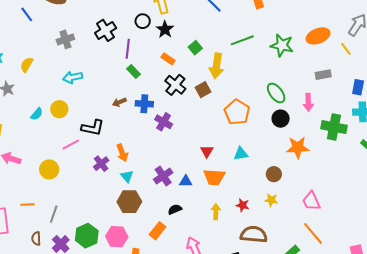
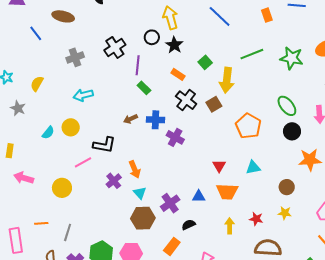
purple cross: (163, 176) -> (170, 203), moved

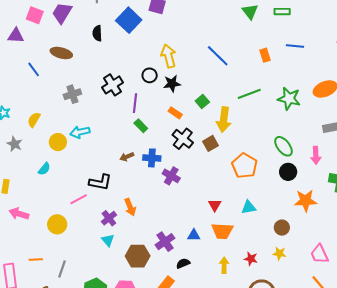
black star: (174, 45) -> (172, 84), turned 30
yellow circle: (71, 127) -> (58, 142), moved
cyan triangle: (140, 193) -> (108, 240), moved

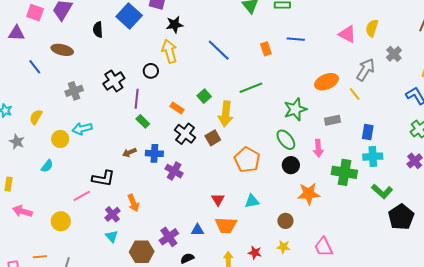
black star: (172, 84) -> (175, 25), moved
green star: (289, 99) -> (295, 109), moved, turned -30

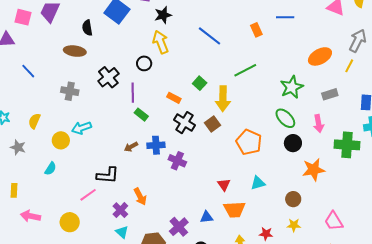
brown ellipse: (62, 50) -> (75, 51), moved
gray cross: (74, 91) -> (70, 91), turned 36
yellow line: (355, 94) -> (349, 66), turned 72

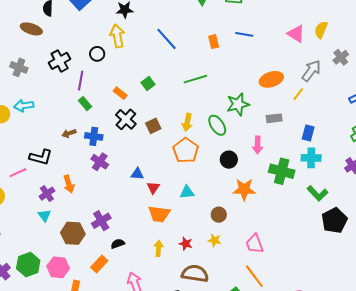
yellow arrow: (223, 99) -> (187, 122), moved, size x0.7
green ellipse: (285, 118) -> (217, 125), moved
purple cross: (177, 161) -> (100, 162), moved
blue triangle: (207, 217) -> (137, 174), moved

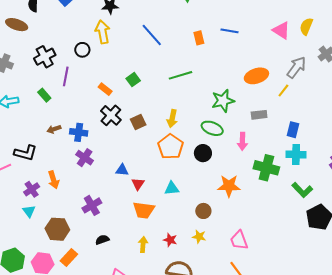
green rectangle: (85, 104) -> (44, 95), moved
green ellipse: (217, 125) -> (212, 128), moved, turned -35
black circle: (229, 160) -> (203, 153), moved
purple cross: (101, 221) -> (92, 205), moved
orange rectangle: (99, 264) -> (69, 257), moved

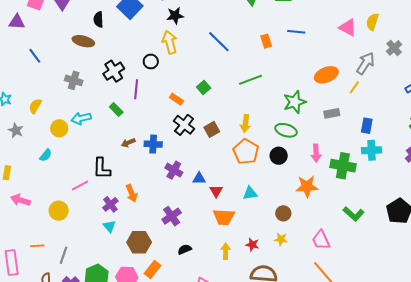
pink arrow: (242, 141) -> (316, 153), moved
black L-shape: (26, 153) -> (102, 168), turned 80
purple cross: (85, 158) -> (174, 170), moved
green L-shape: (302, 190) -> (354, 214), moved

